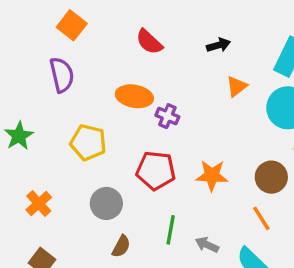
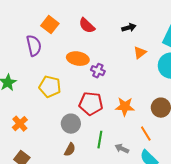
orange square: (72, 25) -> (50, 25), moved
gray circle: (106, 203) -> (71, 124), moved
orange line: (261, 218) -> (146, 134), moved

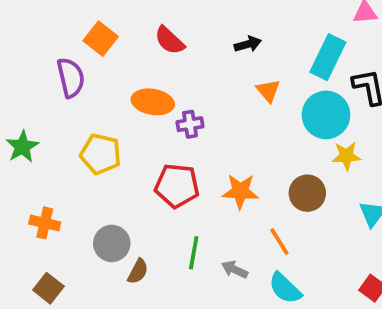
orange triangle: (140, 53) -> (268, 91), turned -32
purple cross: (98, 71) -> (190, 124), turned -32
orange cross: (20, 124) -> (45, 223), turned -35
gray circle: (71, 124) -> (112, 243), moved

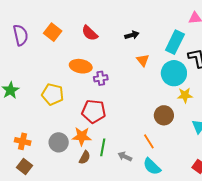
purple semicircle: (71, 78) -> (21, 35), moved
orange star: (240, 191) -> (82, 136), moved
orange cross: (45, 223) -> (23, 141), moved
brown semicircle: (138, 271) -> (85, 157), moved

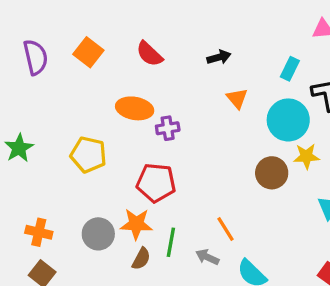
cyan rectangle: (175, 42) -> (290, 69), size x0.6
brown circle: (164, 115) -> (272, 173), moved
orange line: (149, 141) -> (225, 229), moved

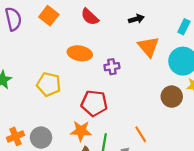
orange triangle: (237, 98) -> (148, 47), size x1.5
purple cross: (168, 128) -> (112, 67), moved
orange cross: (39, 232) -> (16, 136), turned -35
gray circle: (98, 234) -> (41, 138), moved

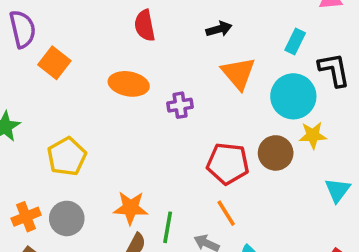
orange square: (49, 16) -> (54, 63), moved
red semicircle: (90, 17) -> (145, 26), turned 36
yellow pentagon: (49, 84) -> (67, 156), moved, turned 30
red pentagon: (94, 103) -> (228, 164), moved

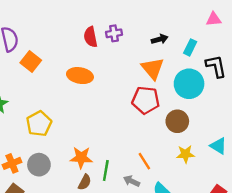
black arrow: (219, 29) -> (160, 39), moved
purple cross: (180, 105) -> (114, 33), moved
yellow star: (313, 135) -> (185, 154), moved
red pentagon: (228, 164) -> (146, 100), moved
cyan triangle: (338, 190) -> (218, 146), turned -36

